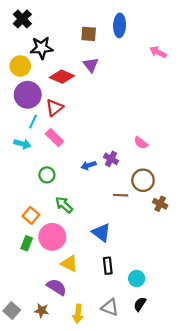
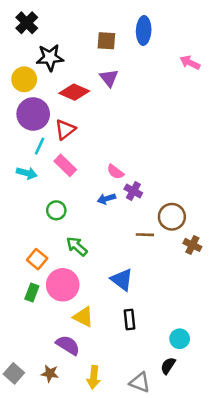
pink semicircle: (141, 143) -> (115, 172), moved
cyan circle: (137, 278) -> (180, 339), moved
gray triangle: (110, 307) -> (140, 382), moved

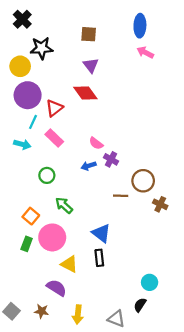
blue ellipse: (144, 30) -> (140, 26), moved
pink arrow: (190, 63) -> (145, 52), moved
red diamond: (74, 92) -> (85, 93), moved, turned 30
black rectangle: (129, 319) -> (99, 258), moved

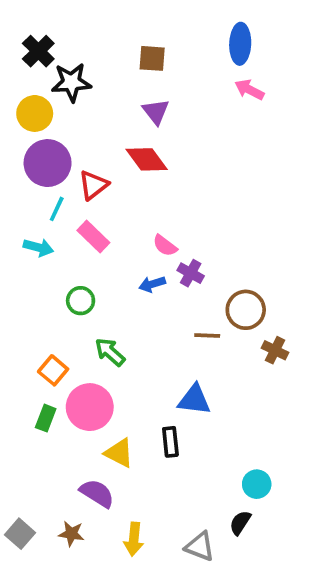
black cross: (22, 19) -> (38, 51), moved
blue triangle: (101, 233) -> (194, 400), moved, turned -30

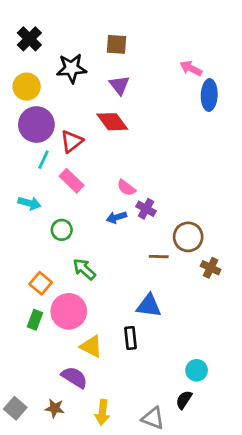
blue ellipse: (240, 44) -> (209, 95), moved
black star: (71, 82) -> (72, 68), moved
cyan arrow: (38, 247) -> (29, 203), moved

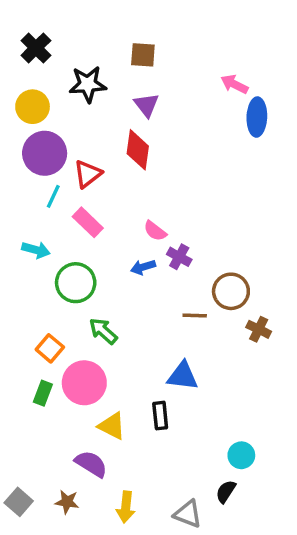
red diamond: (112, 122) -> (138, 150), turned 44
green circle: (62, 230) -> (76, 283), size x1.5

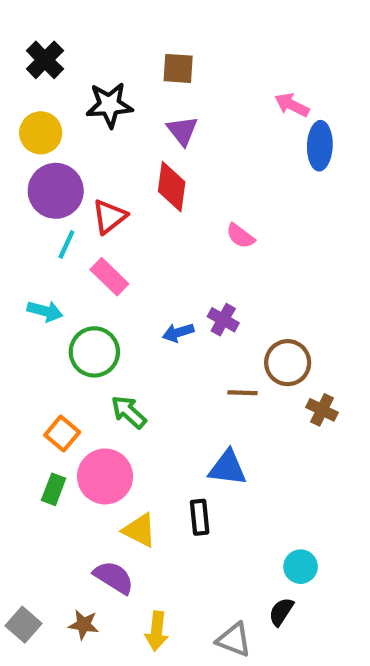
pink semicircle: (155, 231) -> (240, 236), moved

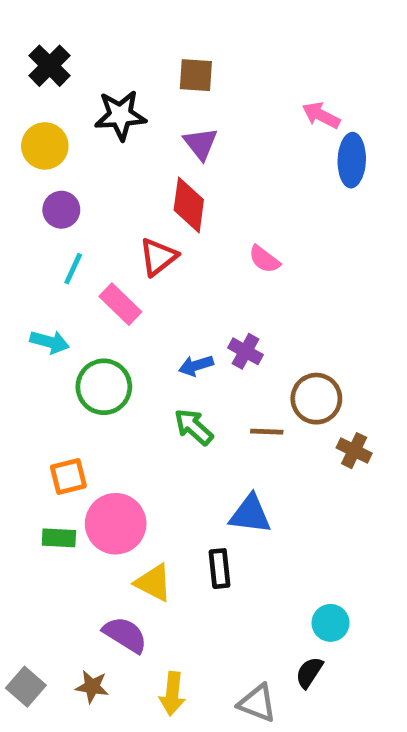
purple circle: (56, 191) -> (61, 210), size x0.6
red triangle: (109, 217) -> (158, 257), moved
green arrow: (129, 412) -> (194, 427), moved
orange square: (62, 434) -> (68, 476), turned 36
green rectangle: (54, 489) -> (59, 538), turned 72

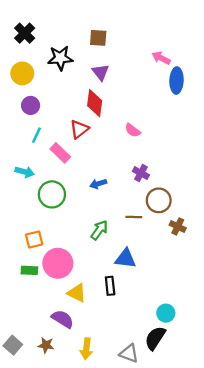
purple cross: (246, 351) -> (141, 173), moved
green arrow: (194, 427) -> (99, 230), moved, turned 84
black semicircle: (309, 672) -> (155, 338), size x1.5

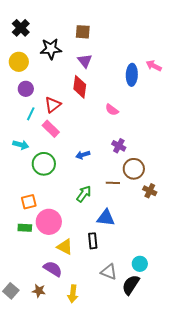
pink arrow: (161, 58) -> (154, 66), moved
blue ellipse: (177, 81) -> (132, 75), moved
red triangle: (79, 129) -> (53, 105), moved
gray triangle: (129, 353) -> (109, 272), moved

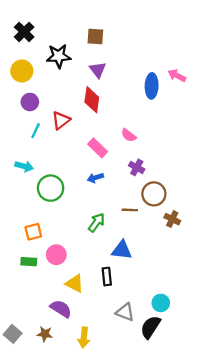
pink semicircle: (112, 110) -> (129, 135), moved
pink rectangle: (51, 129) -> (98, 148), moved
pink circle: (49, 222) -> (56, 255), size x0.7

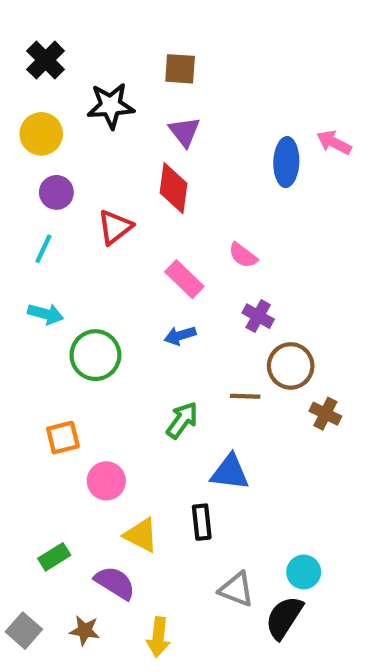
cyan line: (36, 131) -> (43, 249), moved
green rectangle: (29, 262) -> (54, 557), moved, turned -35

